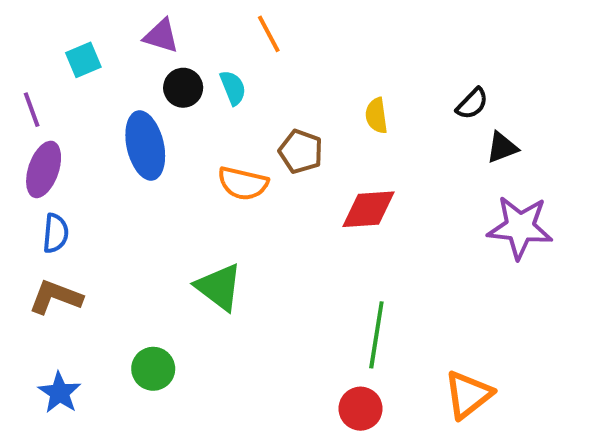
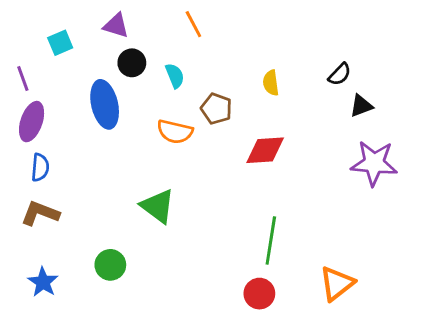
cyan semicircle: (233, 88) -> (175, 76), moved

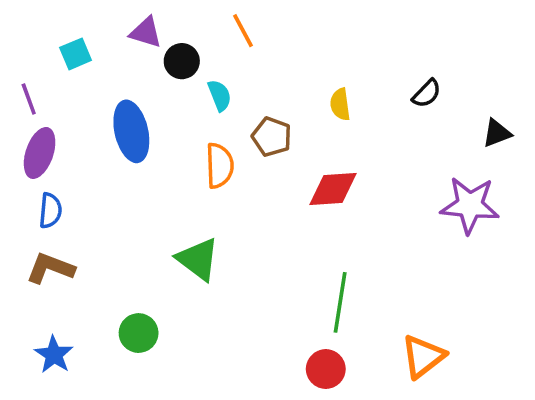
black circle: (132, 63) -> (182, 61), moved
black triangle: (361, 106) -> (497, 133), moved
orange semicircle: (175, 132) -> (220, 166), turned -105

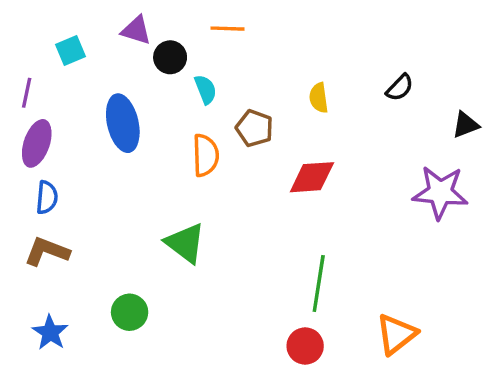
orange line: (243, 31) -> (227, 29), turned -60
purple line: (29, 99) -> (27, 93), turned 32

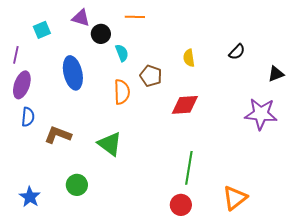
brown L-shape: (47, 251) -> (58, 135), moved

